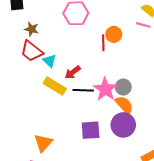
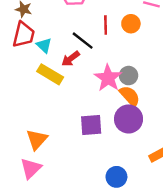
orange circle: (114, 34) -> (131, 24), moved
red trapezoid: (32, 51) -> (24, 35), turned -115
black line: (83, 90) -> (83, 41), moved, turned 36

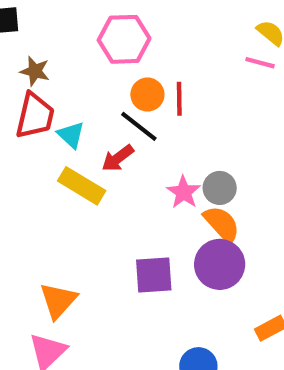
orange circle: (131, 24) -> (147, 95), moved
pink star: (108, 78) -> (184, 192), size x0.7

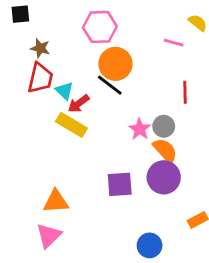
pink line: (260, 63) -> (174, 43), moved
orange circle: (147, 95) -> (115, 64), size x1.5
red line: (179, 99) -> (185, 92), moved
red arrow: (118, 158) -> (79, 104), moved
orange triangle: (58, 301) -> (56, 201), turned 44

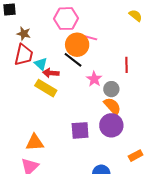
pink line: (174, 43) -> (90, 38), moved
red arrow: (79, 104) -> (51, 73), turned 42
pink star: (140, 129) -> (94, 79), moved

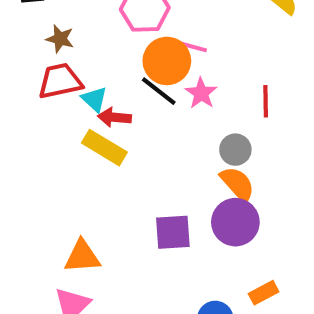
red trapezoid: (24, 55) -> (60, 81), turned -115
pink star: (94, 79) -> (201, 93), moved
orange rectangle: (136, 156) -> (264, 293), moved

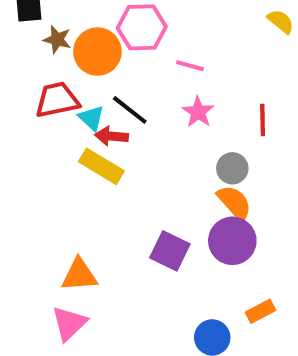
brown star: (60, 39) -> (57, 39), moved
orange circle: (167, 61) -> (97, 52), moved
black line: (159, 91) -> (130, 110), moved
purple square: (173, 232) -> (170, 251), turned 30

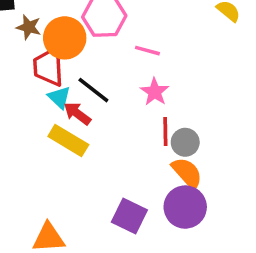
red trapezoid: (57, 100) -> (48, 67), moved, turned -81
red line: (263, 120) -> (165, 131), moved
red arrow: (112, 136) -> (77, 113), turned 32

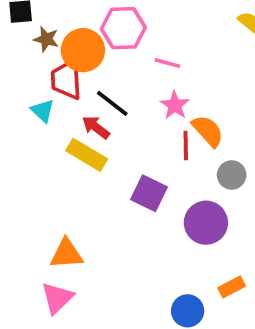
cyan triangle: (59, 97) -> (43, 111), moved
gray circle: (185, 142) -> (232, 175), moved
orange semicircle: (187, 173) -> (208, 131), moved
purple square: (129, 216) -> (149, 193), moved

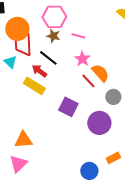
brown star: (46, 39) -> (53, 36), moved
orange circle: (83, 50) -> (17, 29), moved
red line: (186, 146) -> (88, 81), turned -42

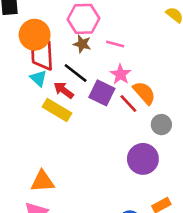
cyan triangle: (10, 62) -> (39, 78), moved
purple square: (68, 107) -> (102, 93), moved

